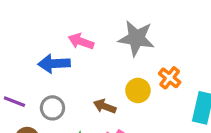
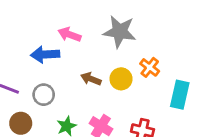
brown arrow: (105, 106) -> (91, 79), moved

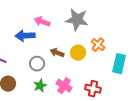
gray circle: (44, 95) -> (37, 64), moved

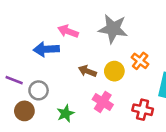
gray circle: (37, 64) -> (39, 90), moved
pink cross: (64, 86) -> (103, 102), moved
red cross: (93, 89) -> (143, 110), moved

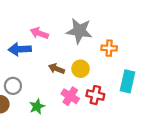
orange cross: (140, 61) -> (109, 48), moved, turned -35
red cross: (143, 110) -> (95, 95), moved

